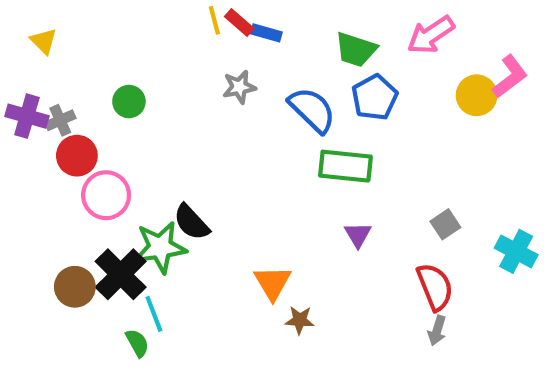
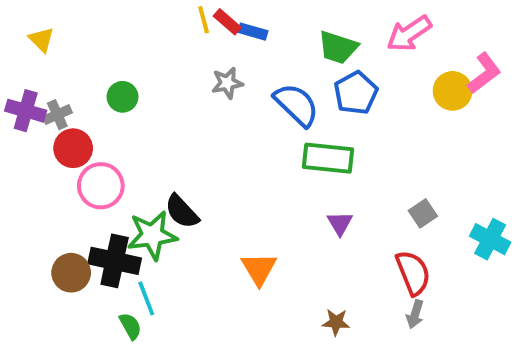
black cross: (121, 274) -> (115, 261), turned -33
brown star: (300, 320) -> (336, 322), moved

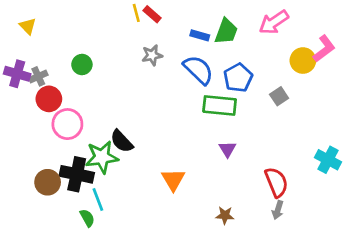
blue rectangle: (253, 32) -> (200, 35), moved
green trapezoid: (338, 47) -> (226, 31), turned -88
blue pentagon: (356, 93) -> (238, 78), moved
gray square: (423, 213) -> (279, 96), moved

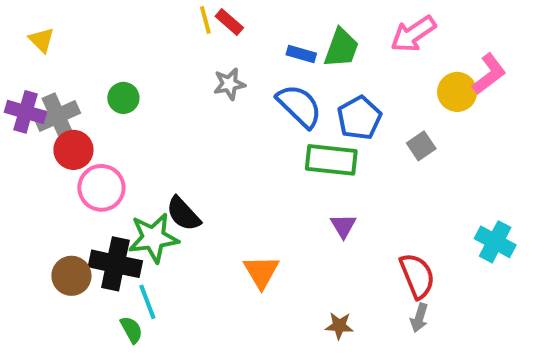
gray cross: (38, 76) -> (57, 116), size x1.5

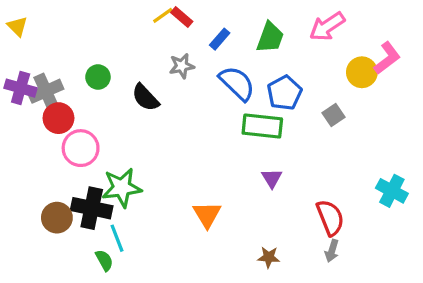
yellow line: (205, 20) -> (163, 15), turned 70
yellow triangle: (42, 40) -> (17, 26), moved
blue rectangle: (301, 54) -> (220, 39), moved, turned -65
black semicircle: (183, 214) -> (145, 98), moved

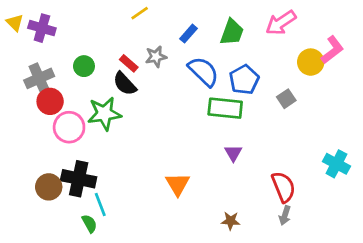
red rectangle: (182, 17) -> (129, 63), moved
purple cross: (21, 88) -> (42, 28), moved
green star: (122, 188) -> (104, 114), moved

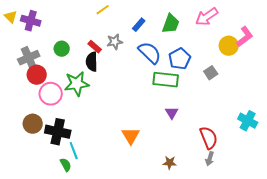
black semicircle: (125, 84) -> (92, 62), turned 42
brown circle: (49, 187) -> (33, 124), moved

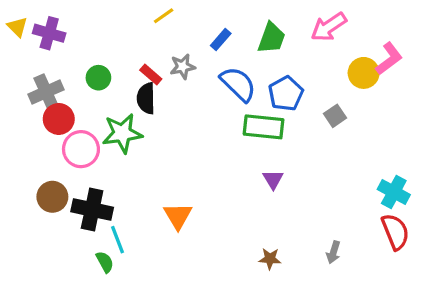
orange triangle: (131, 136) -> (178, 216), moved
red semicircle: (209, 138) -> (395, 232), moved

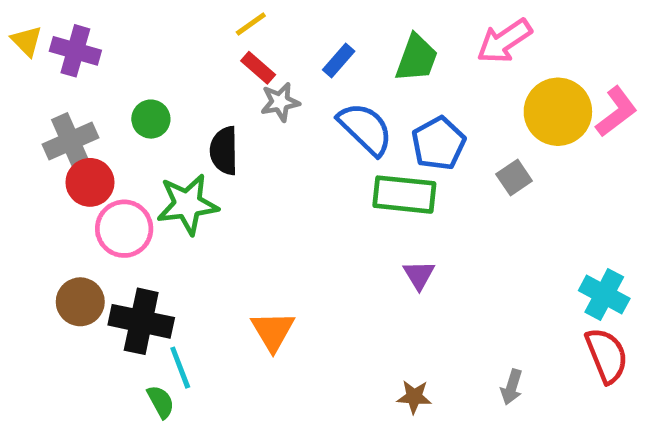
pink L-shape: (389, 59) -> (616, 112), moved
yellow circle: (364, 73) -> (558, 112), size x1.4
red rectangle: (151, 75) -> (258, 68), moved

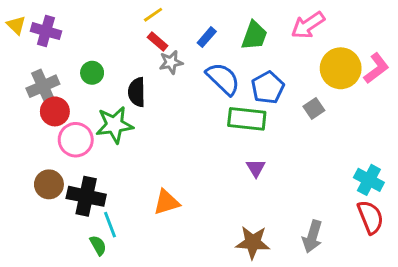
orange triangle: (273, 331) -> (166, 202), turned 44
gray arrow: (512, 387) -> (312, 236), size x1.5
brown star: (414, 397) -> (253, 242), size x1.6

